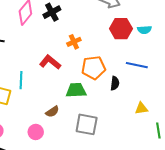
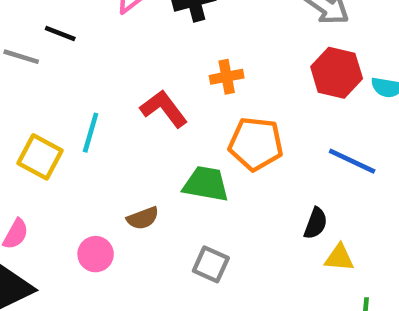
black semicircle: (115, 83) -> (316, 223), moved
gray square: (87, 124) -> (211, 264), size x0.7

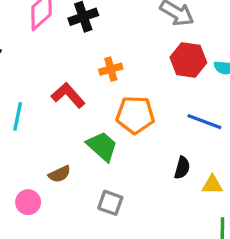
green trapezoid: (206, 184) -> (102, 146), turned 36
yellow triangle: (339, 258) -> (212, 185), moved

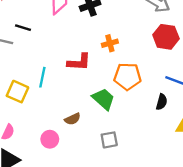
red L-shape: (68, 95) -> (79, 62), turned 135
black semicircle: (182, 168) -> (162, 102), moved
gray square: (110, 203) -> (109, 140), turned -30

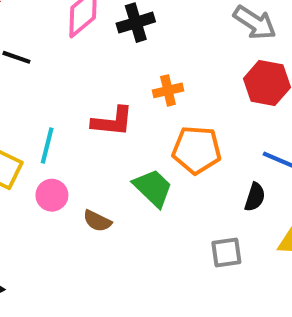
brown semicircle: (73, 119) -> (97, 221), turned 49
pink circle: (50, 139) -> (52, 195), moved
gray square: (109, 140) -> (226, 253), moved

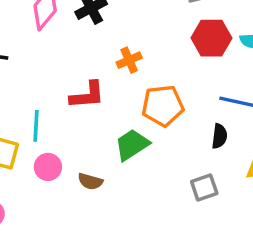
green trapezoid: (153, 188) -> (132, 145), turned -66

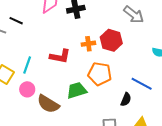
red hexagon: (211, 38) -> (111, 40), moved
brown semicircle: (90, 181) -> (48, 104), size x1.6

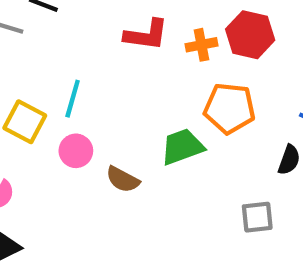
red L-shape: (60, 56) -> (146, 35), moved
brown semicircle: (48, 104) -> (123, 179), size x0.7

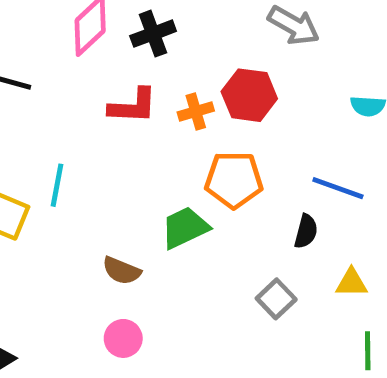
pink circle: (76, 151) -> (123, 338), moved
gray square: (257, 217) -> (276, 299), turned -32

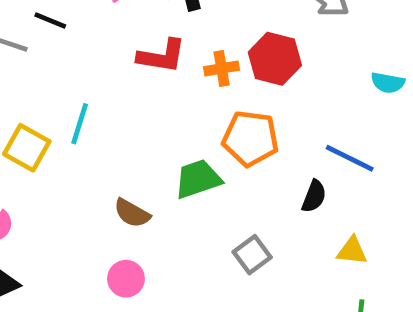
gray square: (276, 299) -> (252, 255), moved

